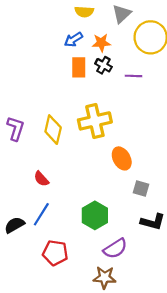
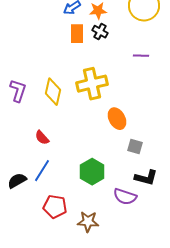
purple line: (133, 76) -> (141, 56), moved
purple semicircle: (115, 249) -> (125, 197), moved, turned 50
brown star: (105, 277) -> (88, 222), moved

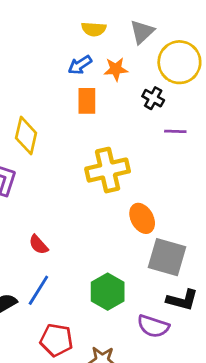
black cross: (100, 32) -> (153, 98), moved
yellow diamond: (53, 92) -> (26, 135), moved
gray square: (135, 147) -> (167, 257), size x1.8

